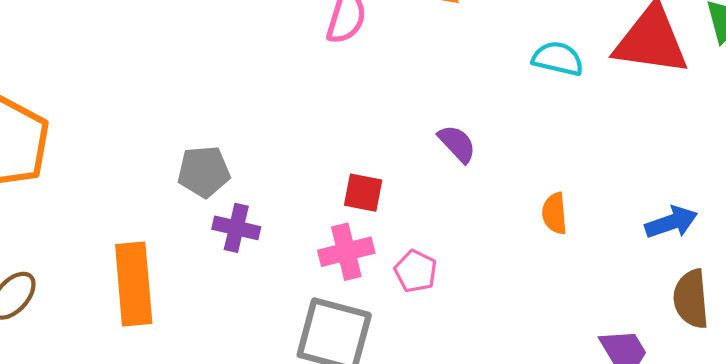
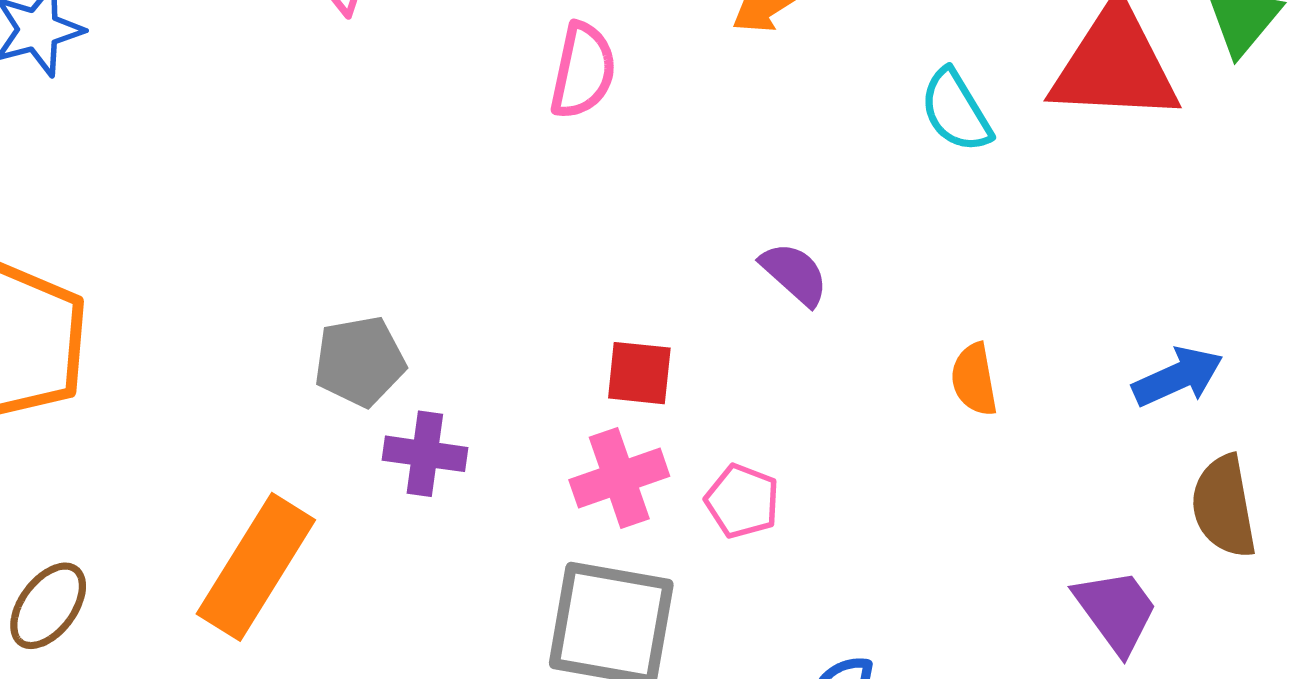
cyan semicircle: (558, 59) -> (956, 111), turned -129
orange rectangle: (134, 284) -> (256, 567), turned 42

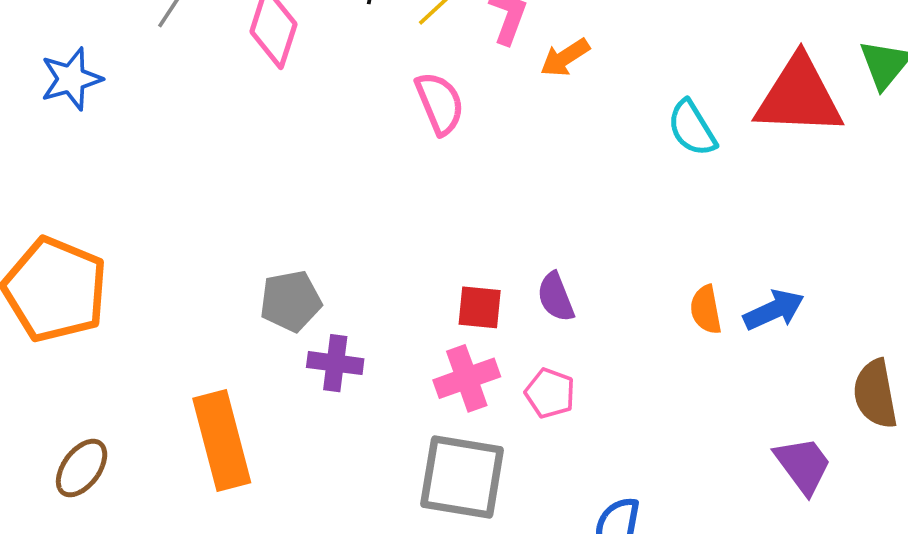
pink semicircle: (583, 71) -> (440, 103), turned -34
purple semicircle: (794, 274) -> (556, 297), moved, turned -153
blue arrow: (1178, 377) -> (774, 310), moved
orange rectangle: (256, 567) -> (222, 440), turned -46

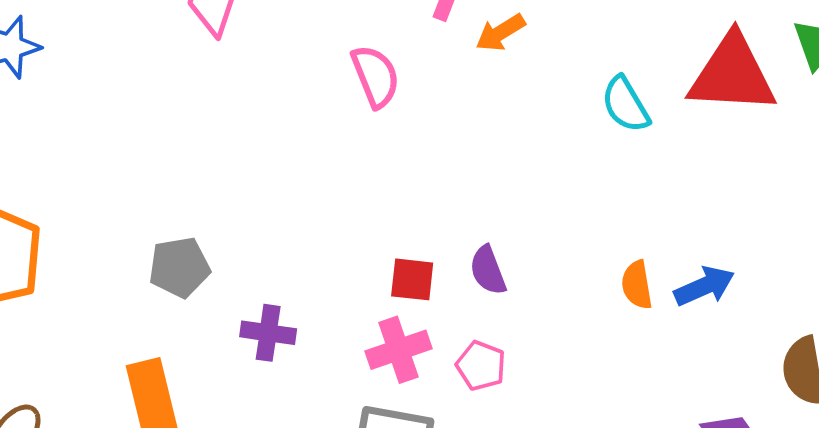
gray pentagon: (291, 301) -> (179, 267), moved

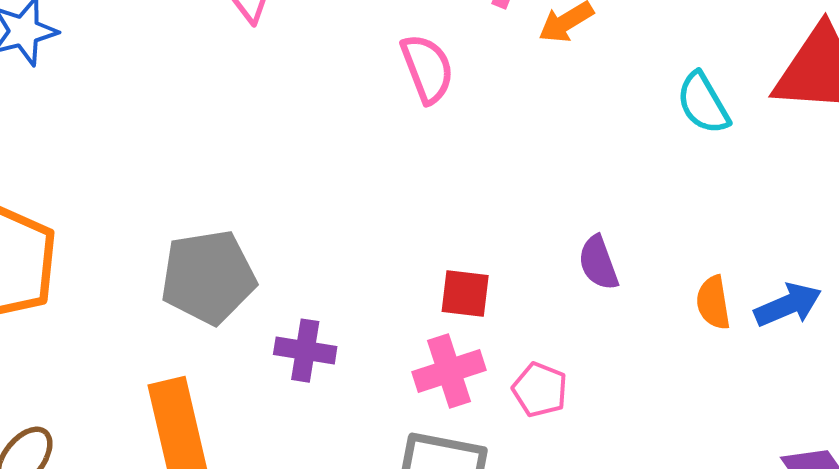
gray pentagon: (179, 267) -> (208, 277), size x1.4
purple semicircle: (488, 270) -> (598, 263), moved

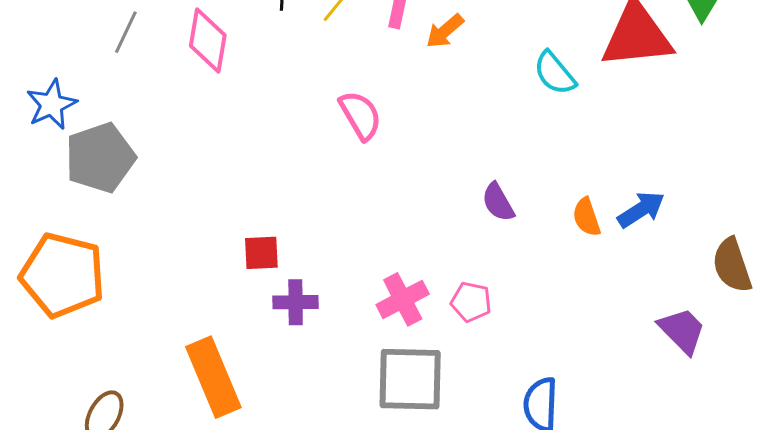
pink semicircle: (427, 69) -> (360, 115), moved
gray pentagon: (208, 277) -> (100, 158), moved
red square: (465, 294) -> (261, 253), moved

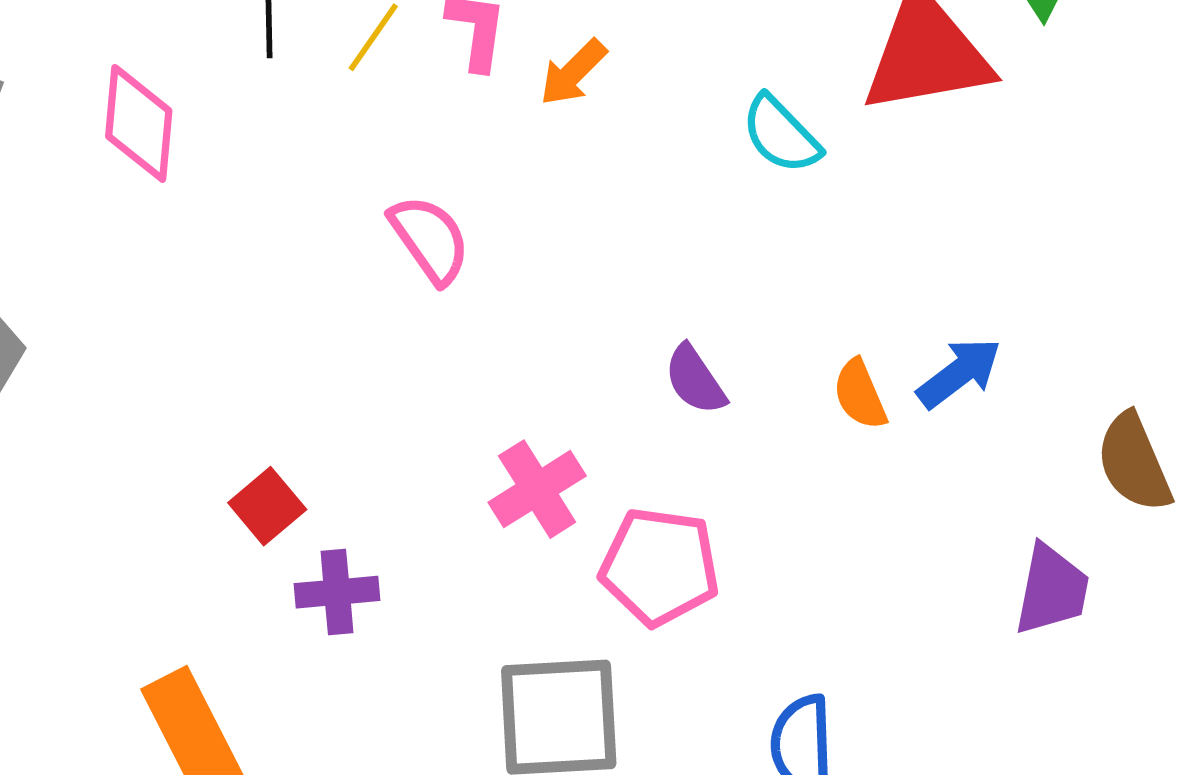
red square: (261, 253) -> (267, 506), turned -33
pink cross: (403, 299) -> (537, 489), moved
pink pentagon: (471, 302) -> (660, 567), size x1.6
purple trapezoid: (682, 331) -> (1052, 590), turned 60

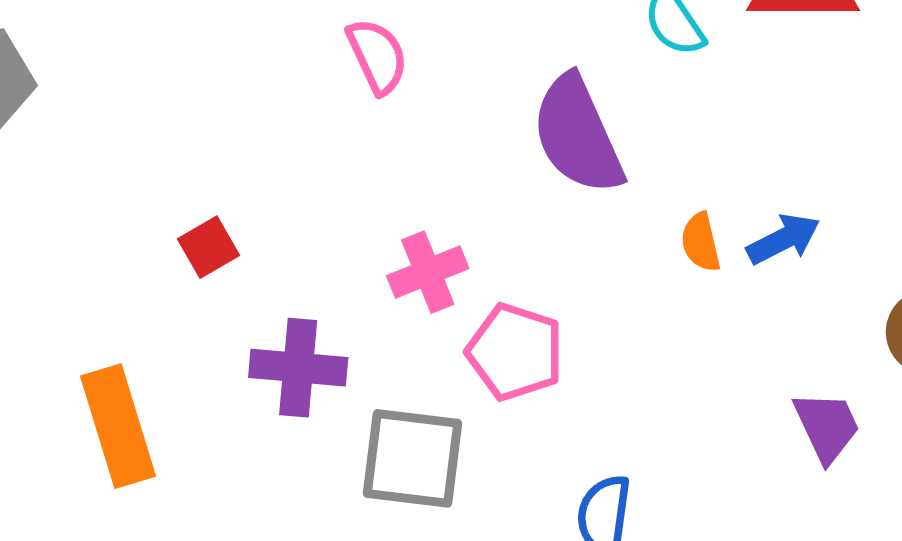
purple semicircle: (695, 380) -> (578, 135), moved, size x2.0
purple trapezoid: (1052, 590) -> (827, 426), turned -46
purple cross: (337, 592) -> (298, 368), moved, size x1.4

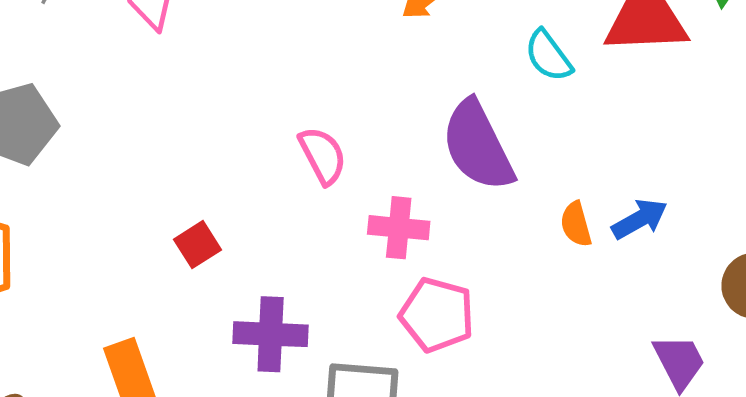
pink semicircle: (377, 56) -> (323, 156), moved
pink cross: (428, 272) -> (399, 228), moved, turned 30

